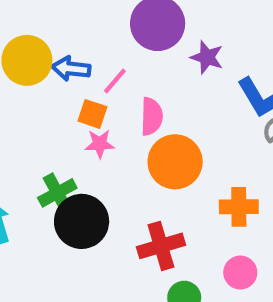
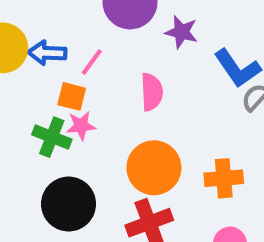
pink semicircle: (152, 116) -> (152, 92), moved
orange circle: (175, 162) -> (154, 168), moved
green cross: (57, 193) -> (52, 137), moved, turned -36

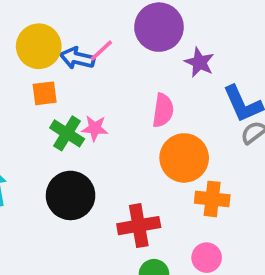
pink line: (92, 62) -> (101, 51), moved
orange square: (72, 96) -> (45, 93), moved, turned -32
orange circle: (154, 168) -> (184, 158), moved

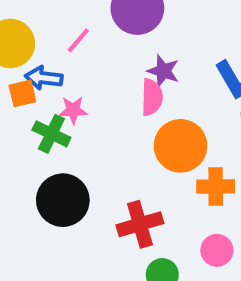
blue arrow: (77, 58) -> (44, 78), moved
purple star: (199, 62) -> (163, 71), moved
pink star: (95, 128) -> (73, 110), moved

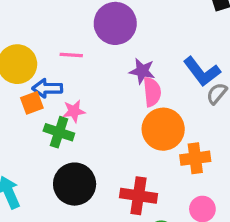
pink line: (78, 40) -> (71, 55), turned 60
pink semicircle: (152, 97) -> (152, 92), moved
red cross: (140, 224) -> (138, 196), turned 32

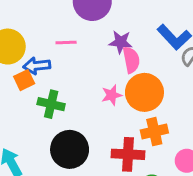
pink line: (71, 55) -> (66, 42), moved
pink star: (74, 111) -> (112, 95), moved
orange cross: (195, 158) -> (154, 132), moved

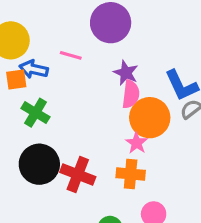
orange circle: (144, 92) -> (150, 118), moved
pink star: (112, 95) -> (137, 143), moved, turned 30
red cross: (128, 154) -> (78, 174), moved

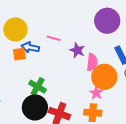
purple circle: (111, 23) -> (107, 21), moved
purple star: (126, 73) -> (77, 50), moved
green cross: (36, 113) -> (38, 87), moved

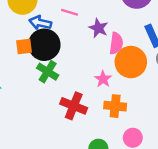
orange square: (19, 54) -> (24, 47), moved
pink star: (96, 93) -> (103, 79), moved
black circle: (35, 107) -> (44, 45), moved

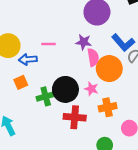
purple star: (98, 28) -> (84, 42), moved
black circle: (44, 45) -> (65, 89), moved
green cross: (48, 72) -> (46, 96), turned -30

